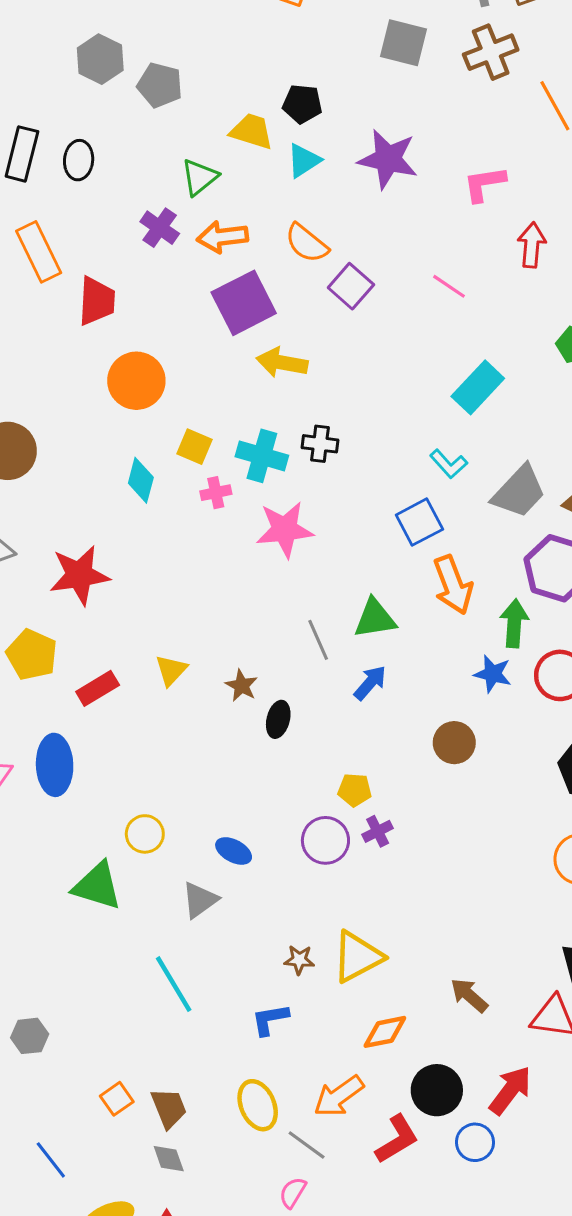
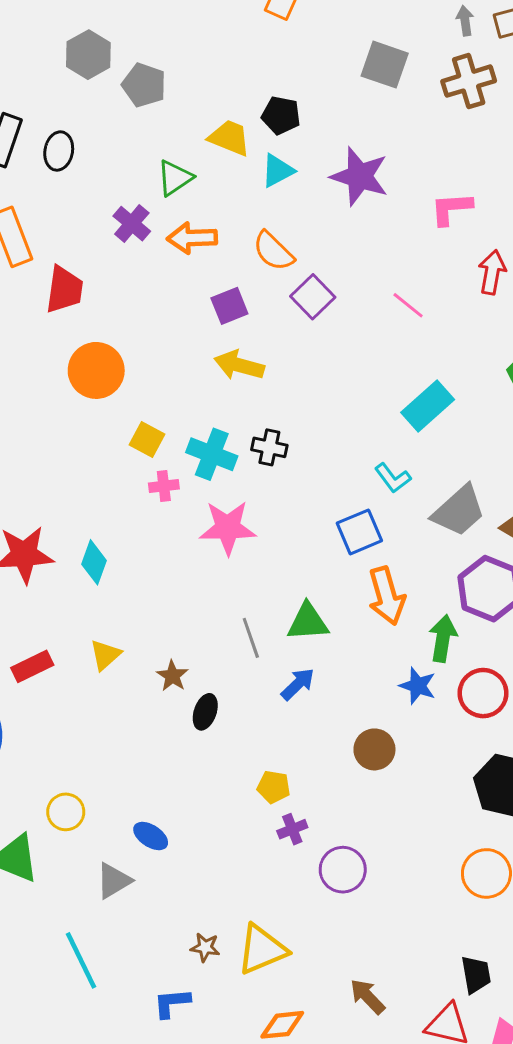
purple square: (244, 303) -> (229, 306), moved, size x0.6
cyan diamond: (141, 480) -> (94, 562), moved
purple circle: (325, 840) -> (343, 870), moved

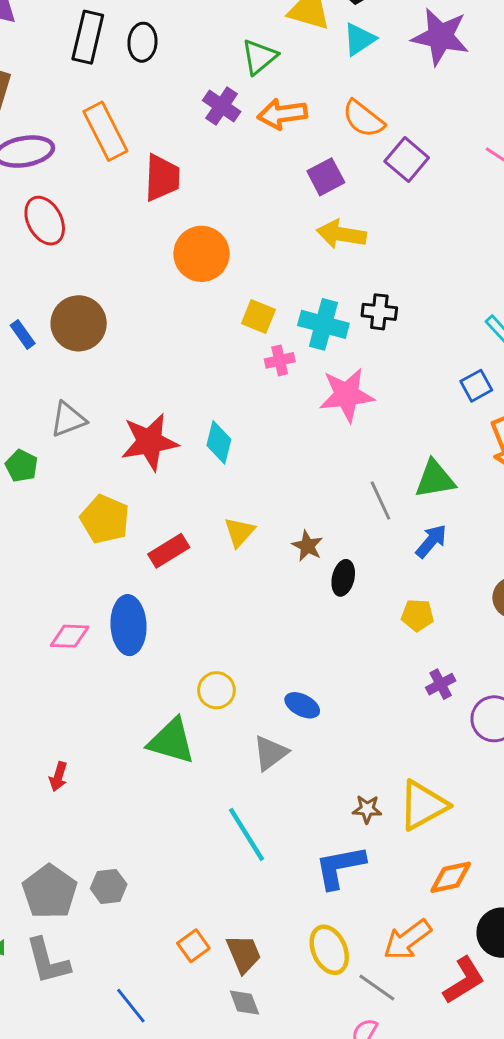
blue square: (359, 532) -> (476, 386), size x0.7
yellow pentagon: (274, 787) -> (417, 615), moved
blue L-shape: (172, 1003) -> (340, 867), size x1.4

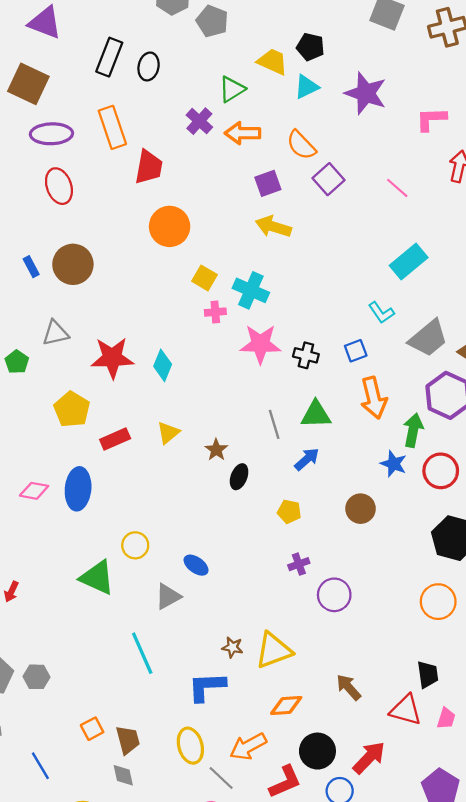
black cross: (379, 312) -> (306, 355), moved

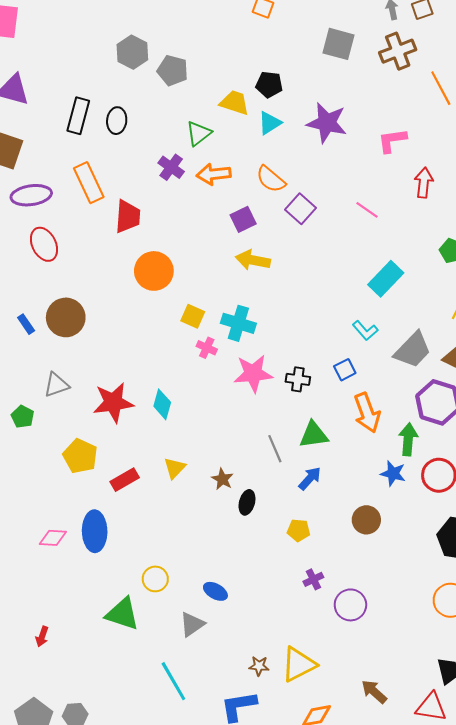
pink cross: (215, 312) -> (207, 348), turned 36

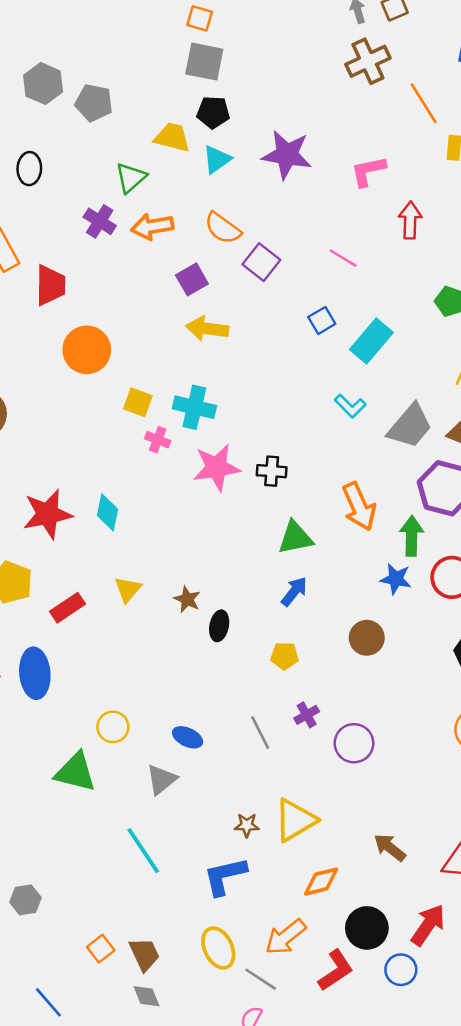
gray square: (338, 44) -> (204, 62), moved
blue square: (345, 370) -> (322, 320), moved
gray line: (275, 449) -> (260, 732), moved

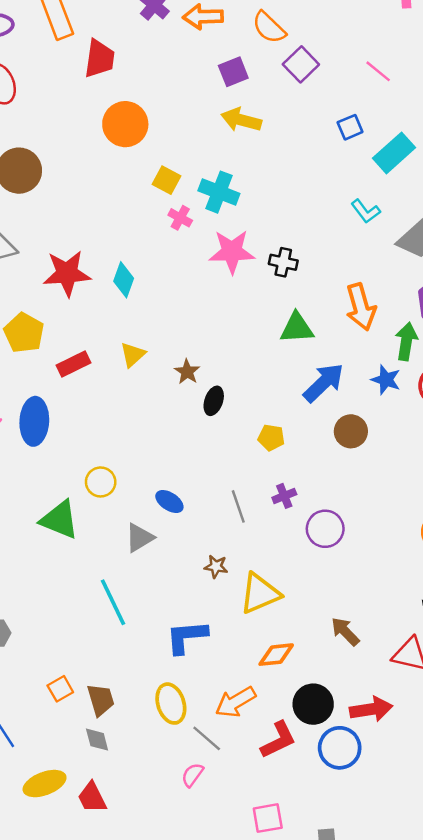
blue arrow: (294, 591) -> (324, 383), moved, size x1.5
brown star: (247, 825) -> (216, 566), moved
red arrow: (428, 925) -> (371, 709), turned 39
blue circle: (401, 970) -> (340, 748), size x1.4

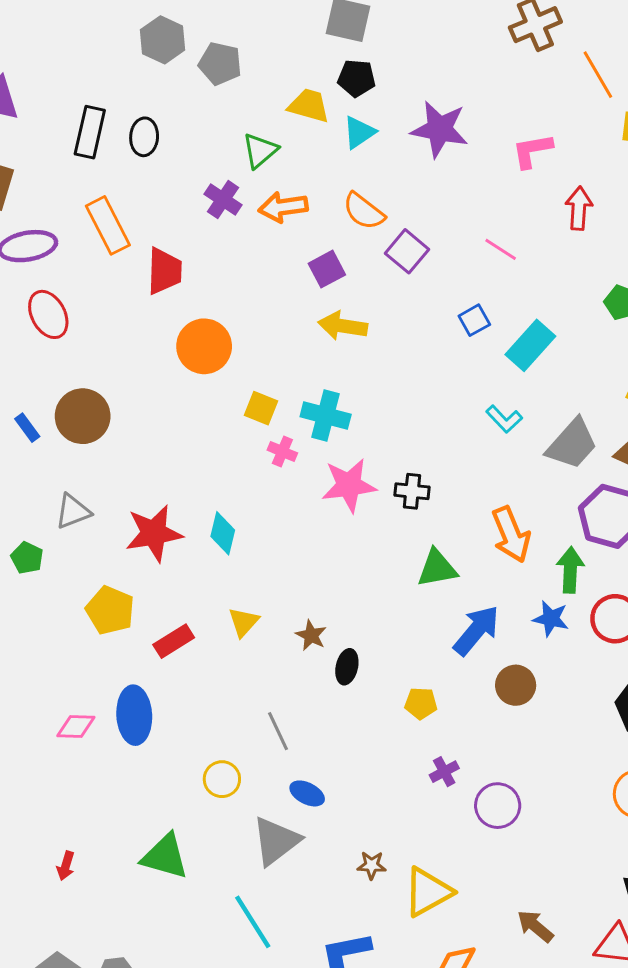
gray line: (238, 506) -> (278, 731), moved
green triangle: (60, 520) -> (165, 856), moved
gray triangle: (139, 538) -> (276, 841), size x1.4

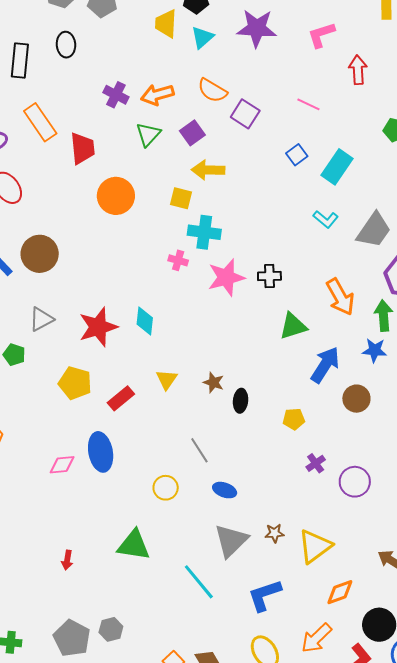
yellow trapezoid: (309, 106) -> (166, 24), turned -96
black ellipse: (144, 137) -> (66, 45), moved
green triangle: (260, 150) -> (148, 134), moved
yellow square: (261, 408) -> (181, 198), moved
gray triangle: (276, 841) -> (231, 541), moved

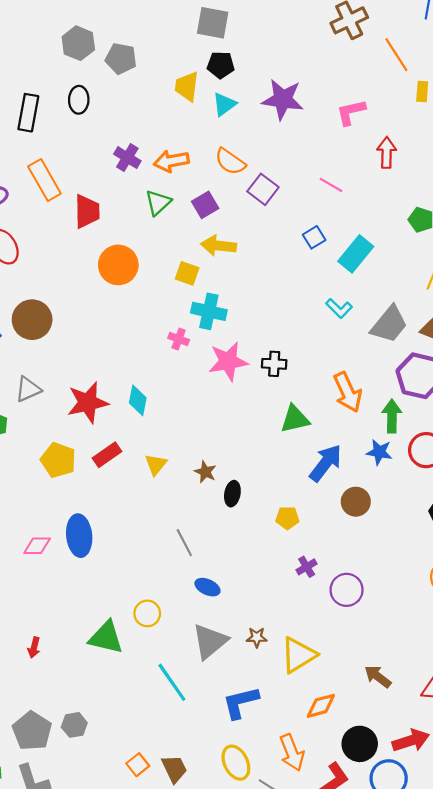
red rectangle: (121, 398) -> (107, 455), moved
yellow circle: (166, 488) -> (147, 613), moved
orange arrow: (316, 638) -> (292, 753), turned -72

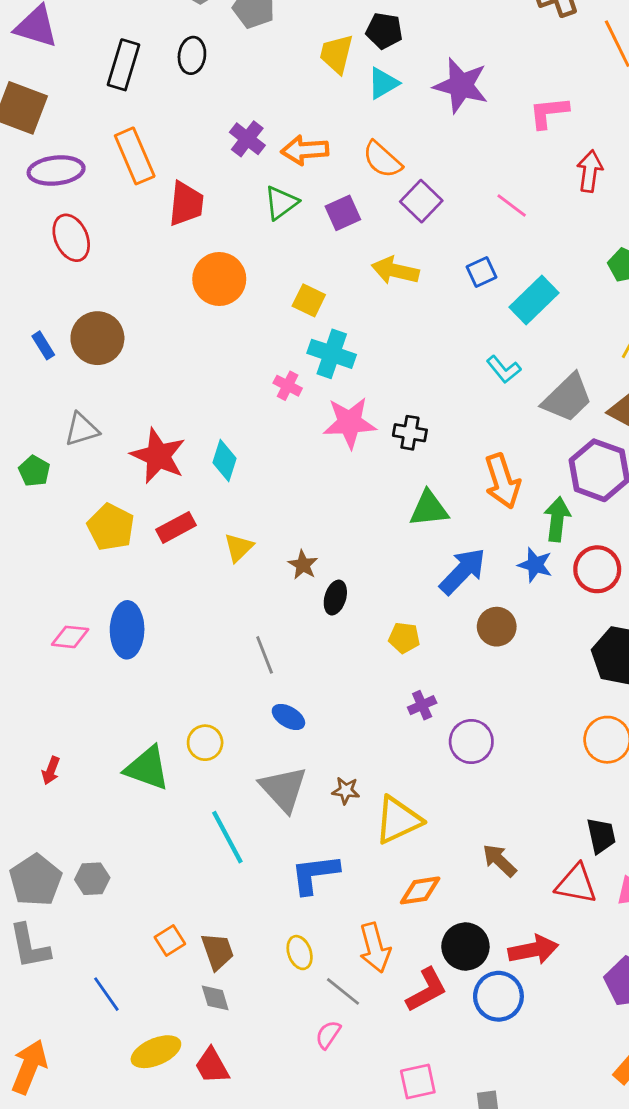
yellow arrow: (219, 246) -> (395, 271), moved
red star: (88, 403) -> (158, 456), turned 30
gray triangle: (210, 641) -> (283, 789), turned -39
yellow ellipse: (236, 763) -> (300, 953), size x0.7

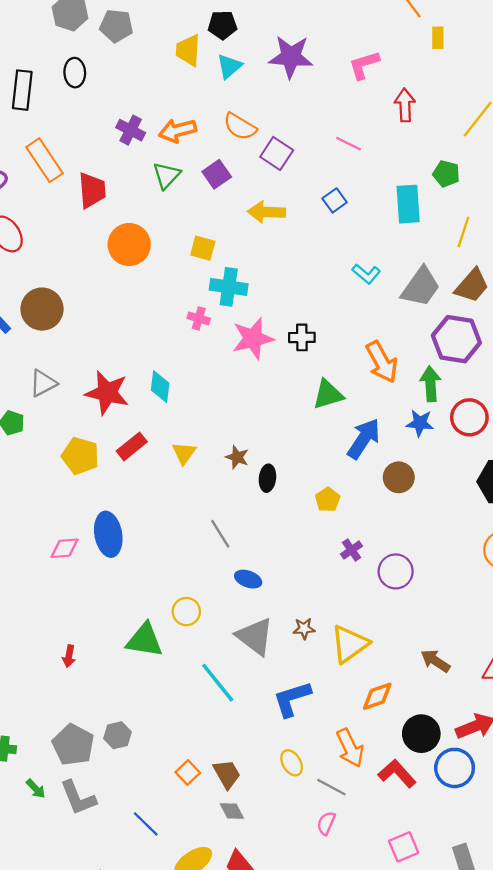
cyan rectangle: (534, 300) -> (408, 204), moved, turned -39
yellow pentagon: (404, 638) -> (328, 500), turned -30
red L-shape: (427, 990) -> (397, 774), turned -93

